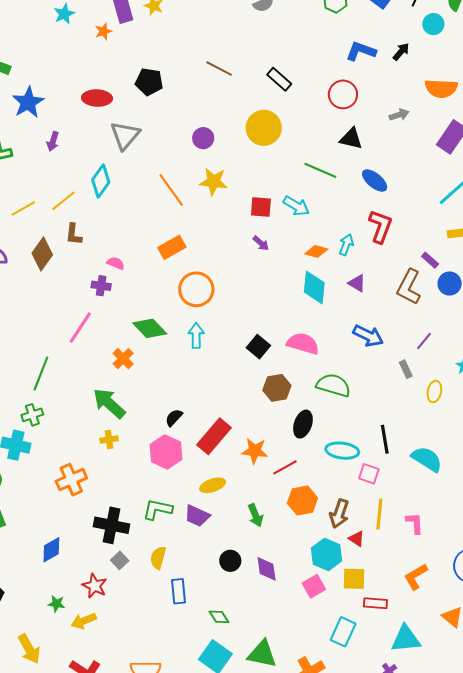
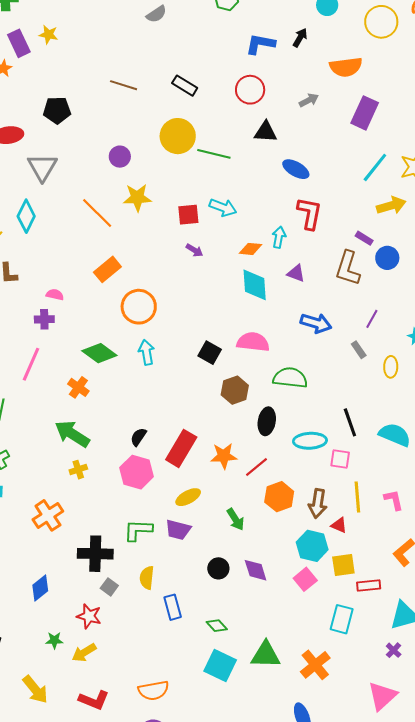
green line: (320, 170) -> (214, 154), moved

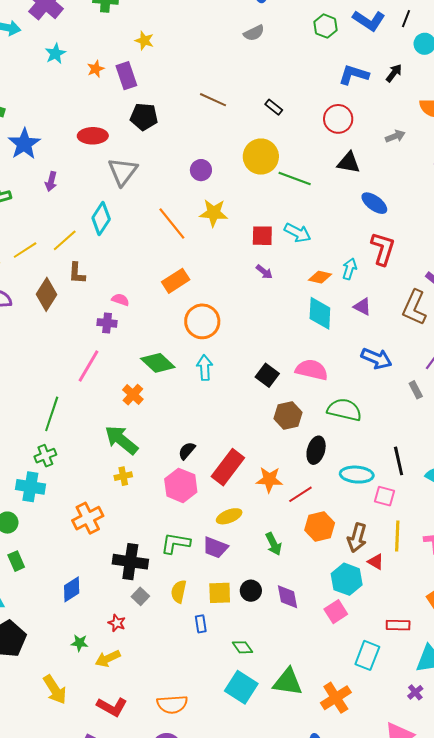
purple rectangle: (19, 43) -> (126, 76), moved
black rectangle: (185, 86) -> (274, 107), size x0.7
yellow square: (343, 565) -> (220, 593), moved
blue rectangle: (173, 607) -> (201, 624), size x0.7
red star: (89, 616) -> (117, 623), size x0.7

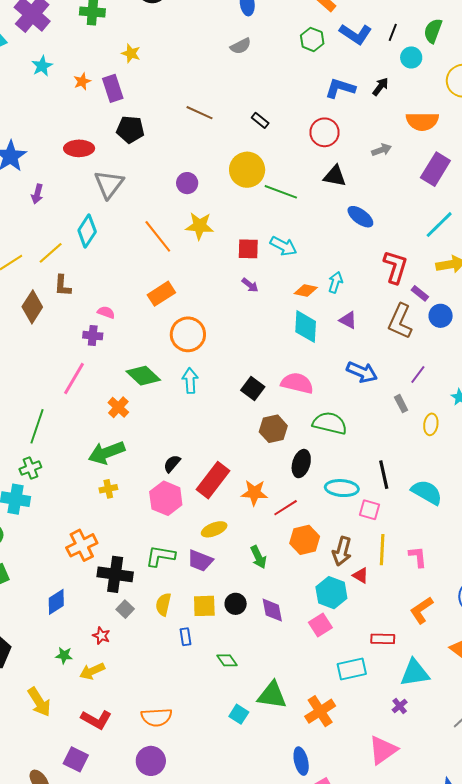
red L-shape: (383, 249) -> (395, 267), moved
green arrow: (121, 440) -> (107, 453), turned -60
orange cross: (88, 518) -> (82, 545), moved
cyan rectangle: (367, 655) -> (352, 669), turned 56
cyan square: (241, 687) -> (239, 714), moved, size x0.6

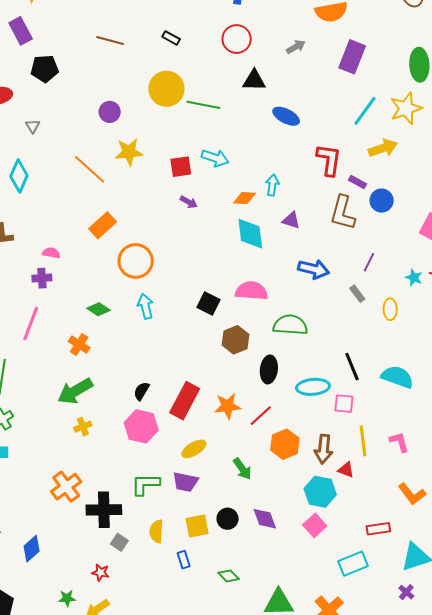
gray triangle: (109, 184) -> (33, 126), size x0.5
green diamond: (143, 376) -> (99, 309), size x0.7
blue diamond: (56, 602) -> (32, 549), moved
orange L-shape: (422, 610) -> (412, 494), turned -84

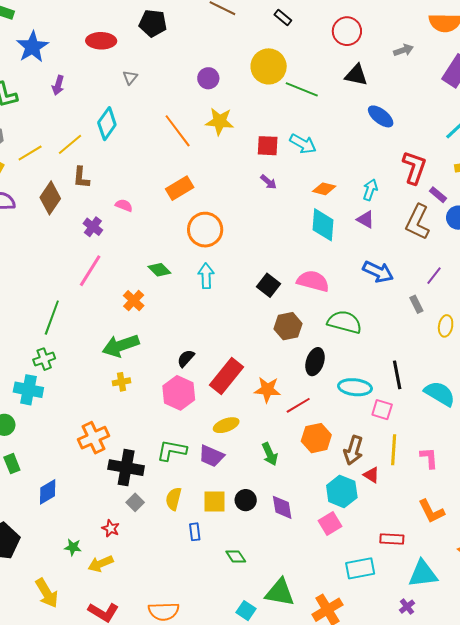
cyan arrow: (272, 185) -> (370, 190), moved
purple cross: (42, 278) -> (93, 227), moved, turned 30

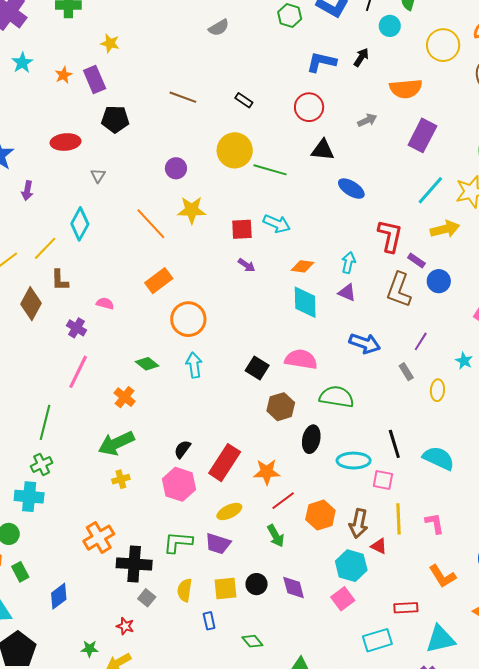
red line: (298, 405) -> (283, 501), moved

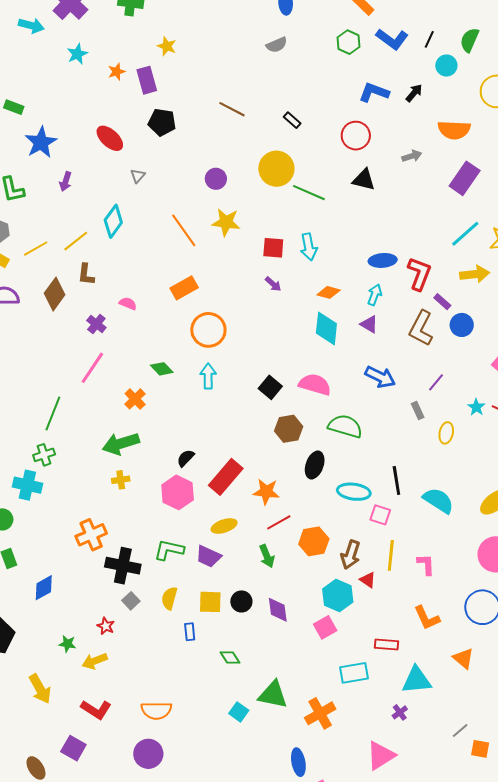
red ellipse: (66, 142) -> (110, 138), turned 40
blue ellipse: (351, 189) -> (383, 260), moved, turned -44
cyan arrow: (277, 224) -> (309, 247), turned 48

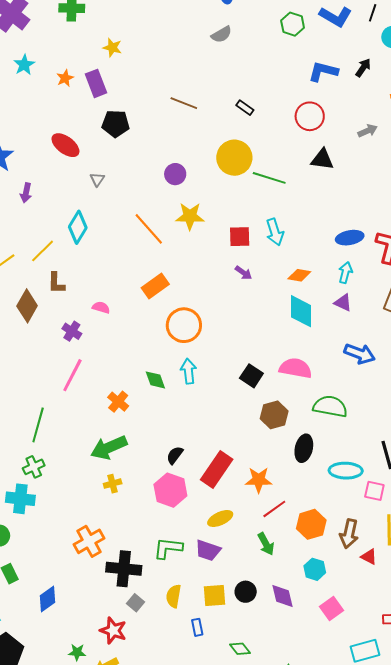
green diamond: (162, 369) -> (155, 380), moved, turned 30
cyan hexagon: (338, 596) -> (315, 569), moved, size x0.7
red star: (106, 626) -> (113, 631), size x1.5

